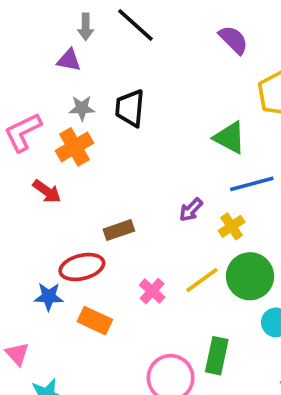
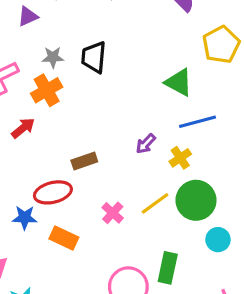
purple triangle: (69, 60) -> (28, 16), moved, turned -35
red arrow: (47, 191) -> (23, 128), turned -75

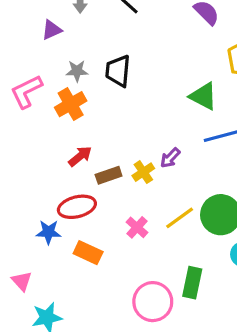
red arrow: (23, 128) -> (80, 156), moved
yellow cross: (180, 158) -> (143, 172), moved

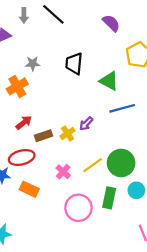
gray star: (77, 71) -> (33, 64), moved
black trapezoid: (118, 71) -> (74, 64), moved
green rectangle: (192, 283) -> (109, 198), moved
pink circle: (153, 302) -> (78, 208), moved

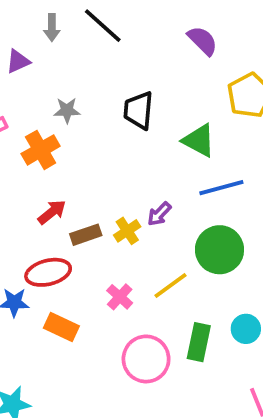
green circle: (121, 163) -> (219, 250), moved

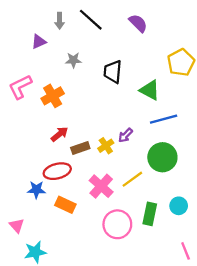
purple semicircle: (203, 41) -> (138, 23), moved
gray star: (67, 110) -> (73, 60), moved
pink cross: (120, 297) -> (101, 186), size x1.5

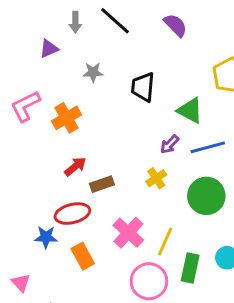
purple arrow: (125, 135) -> (170, 144), moved
yellow cross: (106, 146) -> (156, 178), moved
yellow line: (132, 179) -> (165, 241), moved, turned -30
orange rectangle: (65, 205) -> (83, 256), turned 36

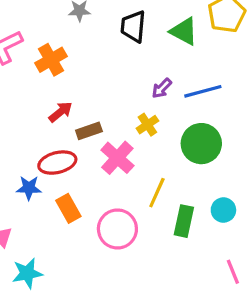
green triangle: (190, 111) -> (184, 31), moved
pink cross: (128, 233) -> (117, 158), moved
pink circle: (149, 281) -> (117, 229), moved

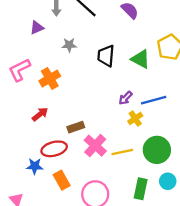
red arrow: (60, 112) -> (40, 114), moved
yellow cross: (147, 125) -> (135, 119), moved
green circle: (201, 144) -> (157, 150), moved
yellow line: (157, 193) -> (122, 152), moved, turned 54

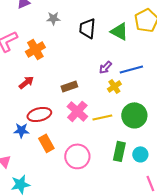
brown rectangle: (76, 127) -> (69, 86), moved
cyan circle: (168, 181) -> (140, 154), moved

